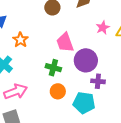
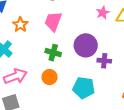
pink trapezoid: (65, 42) -> (53, 21), moved, turned 40
purple cross: (98, 81) -> (104, 61), moved
orange circle: (58, 91) -> (50, 77), moved

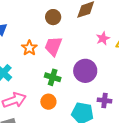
orange star: (20, 25) -> (29, 48), moved
purple cross: (104, 61) -> (105, 100), moved

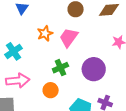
green cross: (53, 77) -> (60, 68), turned 35

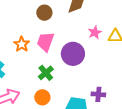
purple circle: (94, 69) -> (73, 54), moved

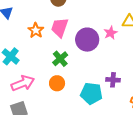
pink star: (95, 32) -> (111, 33), moved

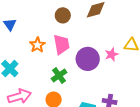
pink trapezoid: (60, 28) -> (61, 44), turned 145

